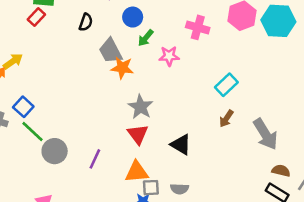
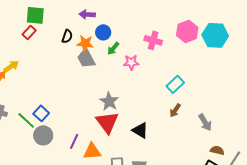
orange star: (122, 68) -> (85, 43), moved
blue square: (23, 107) -> (41, 113), moved
red triangle: (138, 134) -> (107, 122), size x1.4
gray arrow: (265, 134) -> (205, 122), size x0.7
orange triangle: (137, 172) -> (92, 151), moved

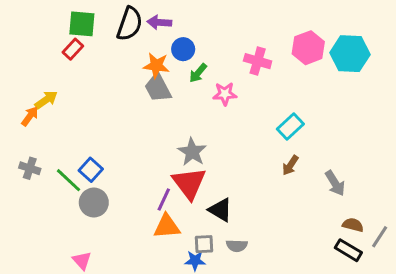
black semicircle: (67, 36) -> (130, 24), moved, size x1.6
black triangle: (140, 130) -> (220, 210), moved
purple line: (74, 141) -> (164, 200), moved

